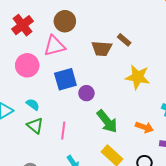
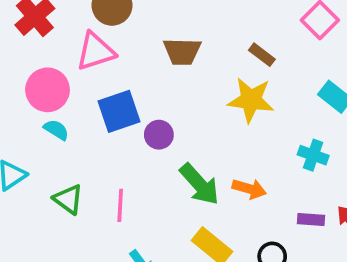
brown rectangle: (124, 40) -> (262, 55), moved
cyan semicircle: (33, 104) -> (56, 130), moved
orange arrow: (144, 127) -> (249, 189), moved

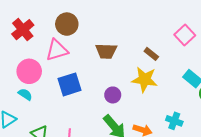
cyan semicircle: (56, 130) -> (25, 94), moved
purple circle: (159, 135) -> (113, 95), moved
cyan cross: (313, 155) -> (174, 121), moved

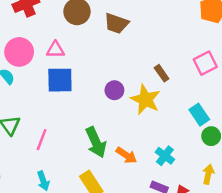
pink triangle: (57, 50) -> (55, 50), moved, size x0.7
brown trapezoid: (106, 51) -> (116, 23), moved
purple circle: (113, 95) -> (114, 90), moved

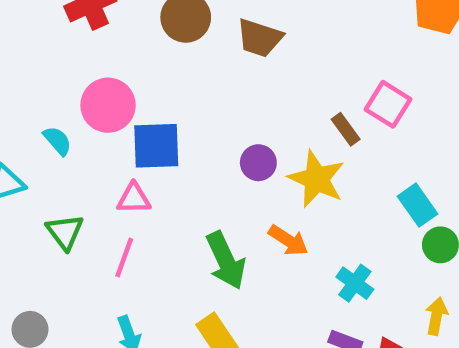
pink triangle: (55, 50) -> (134, 198), moved
pink circle: (19, 52) -> (108, 105), moved
pink square: (205, 63) -> (388, 104), moved, turned -30
orange arrow: (126, 155) -> (288, 240), moved

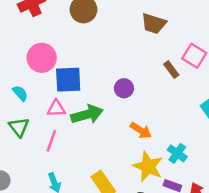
brown trapezoid: (260, 38) -> (154, 24), moved
cyan semicircle: (57, 141) -> (20, 93), moved
yellow star: (317, 179) -> (148, 166), moved
green arrow: (226, 261) -> (87, 114), moved, turned -80

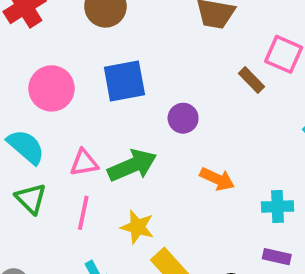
blue square: (68, 80) -> (124, 81), moved
cyan semicircle: (20, 93) -> (26, 147), size x1.5
cyan cross: (177, 153) -> (277, 207), turned -30
yellow star: (148, 166) -> (137, 227), moved, size x0.7

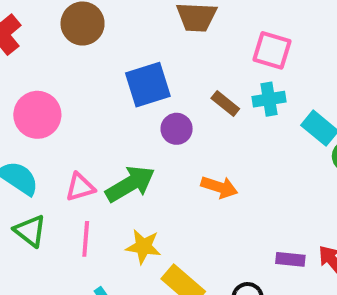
brown rectangle: (252, 80) -> (225, 104), moved
blue square: (124, 81) -> (148, 85), moved
cyan cross: (277, 207) -> (269, 99), moved

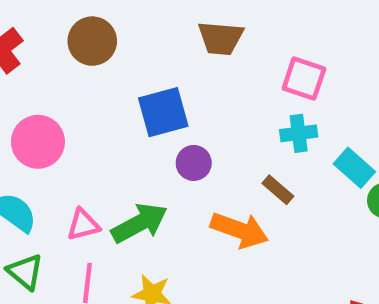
brown rectangle: (225, 104) -> (278, 190), moved
orange arrow: (219, 187) -> (239, 230), size x1.4

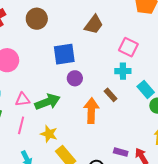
brown trapezoid: (221, 38) -> (94, 25), turned -65
orange arrow: (239, 230) -> (91, 111), turned -115

